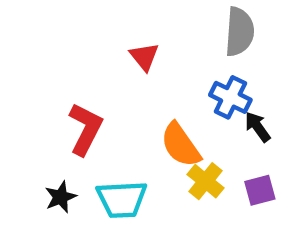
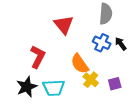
red triangle: (144, 57) -> (64, 25), size x1.5
black arrow: (258, 127) -> (121, 44), moved
black star: (61, 197) -> (27, 87), size x1.5

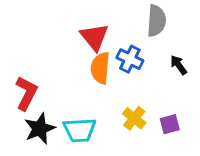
blue cross: (102, 43) -> (130, 59), moved
red L-shape: (38, 57) -> (26, 93), moved
orange semicircle: (80, 64) -> (100, 68), moved, turned 40

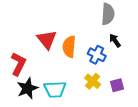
red triangle: (94, 37) -> (47, 39), moved
blue cross: (130, 59) -> (97, 55), moved
black arrow: (179, 65) -> (115, 41), moved

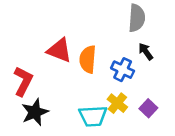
red triangle: (47, 39) -> (59, 50), turned -30
purple square: (117, 85) -> (148, 108), turned -32
cyan trapezoid: (55, 89) -> (93, 116), moved

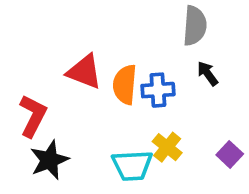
blue cross: (123, 70) -> (158, 90), moved, turned -30
purple square: (148, 108) -> (230, 154), moved

